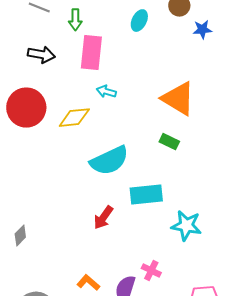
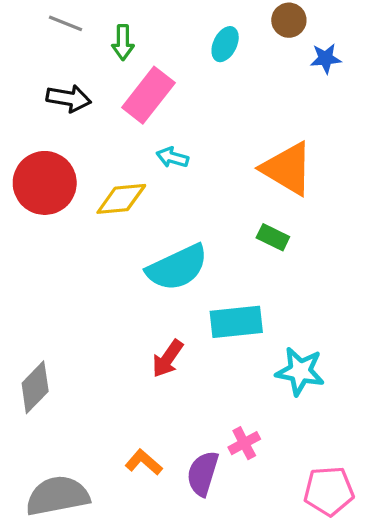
pink rectangle: (91, 53) -> (148, 95), turned 32
gray diamond: (20, 236) -> (35, 387), size x1.5
pink cross: (151, 271) -> (244, 443), turned 36

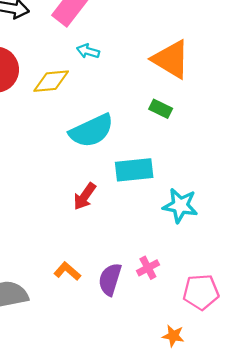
pink cross: (244, 443) -> (148, 268), moved

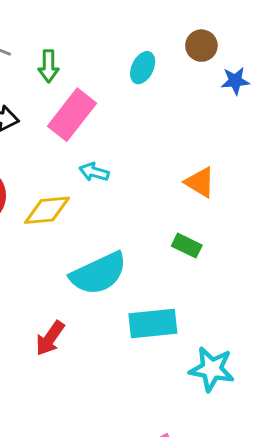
orange triangle: (171, 59) -> (200, 182), size x0.6
red arrow: (85, 196) -> (50, 338), moved

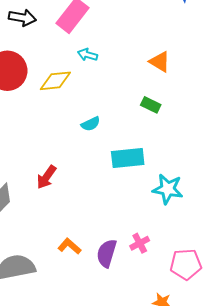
cyan semicircle: (98, 273) -> (91, 124), size x0.5
red arrow: (50, 338) -> (46, 177), moved

